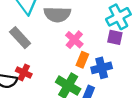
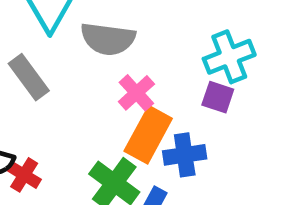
orange rectangle: (82, 60) -> (148, 135), size x1.6
red cross: (24, 73) -> (24, 175), moved

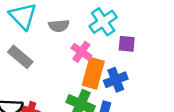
gray semicircle: (108, 39) -> (59, 26), size x0.7
cyan cross: (229, 57) -> (103, 22), moved

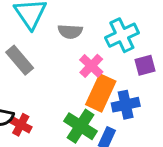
purple square: (127, 44) -> (145, 65), turned -30

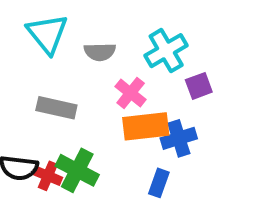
gray rectangle: (20, 60) -> (56, 108), moved, turned -32
orange rectangle: (101, 93) -> (146, 126), turned 64
green cross: (80, 126) -> (77, 170), moved

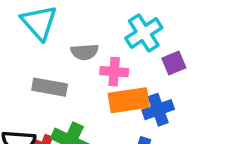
gray semicircle: (100, 52) -> (84, 52), moved
pink cross: (131, 93) -> (114, 72), turned -32

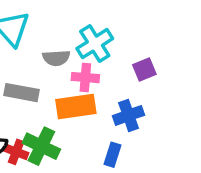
cyan cross: (144, 33) -> (95, 44), moved
orange rectangle: (129, 100) -> (76, 107), moved

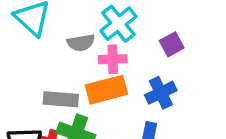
gray rectangle: (22, 93) -> (61, 99), moved

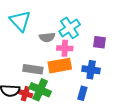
purple square: (172, 44) -> (99, 42), turned 32
blue cross: (161, 93) -> (91, 70), turned 30

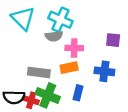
cyan cross: (70, 28) -> (60, 20), moved, turned -30
orange rectangle: (60, 66) -> (69, 68), size x0.7
blue rectangle: (82, 93) -> (78, 93), moved

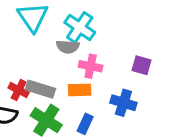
red cross: (31, 100) -> (19, 90), moved

